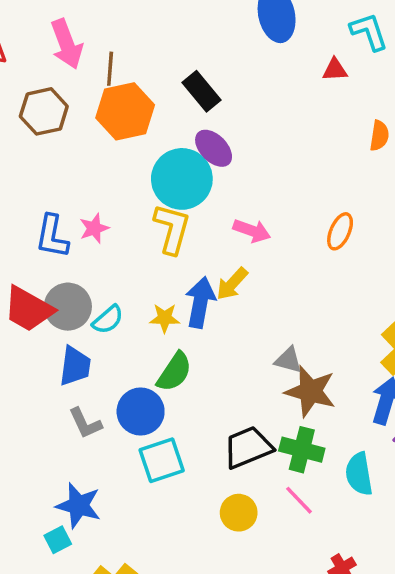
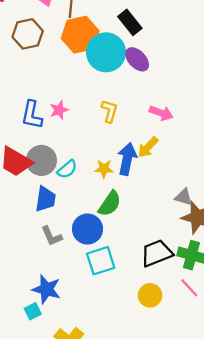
cyan circle: (182, 179) -> (106, 52), moved
yellow L-shape: (172, 229) -> (109, 111), size x0.7

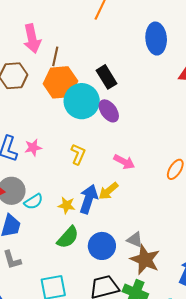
blue circle: (87, 229) -> (102, 246), moved

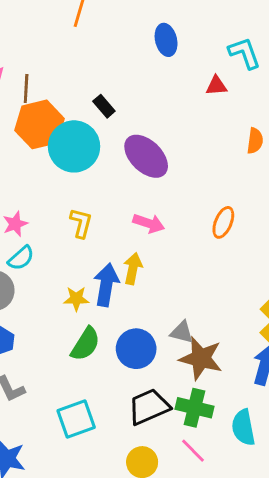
blue ellipse: (156, 39) -> (166, 40), size x0.7
black rectangle: (106, 77) -> (104, 106), size x0.7
purple ellipse: (109, 111) -> (146, 156), moved, size x1.4
yellow arrow: (108, 191) -> (133, 269), turned 150
cyan semicircle: (34, 202) -> (21, 258), moved

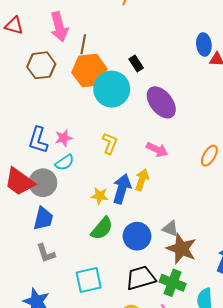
blue ellipse: (166, 40) -> (204, 44), moved

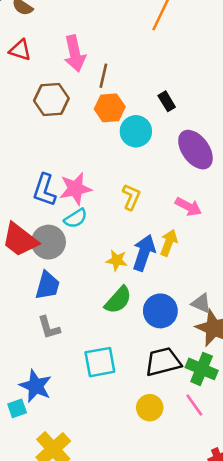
orange hexagon: (89, 71) -> (110, 108), size x0.7
cyan circle: (112, 89) -> (136, 131), size x0.7
pink star: (64, 138) -> (75, 189), size x1.5

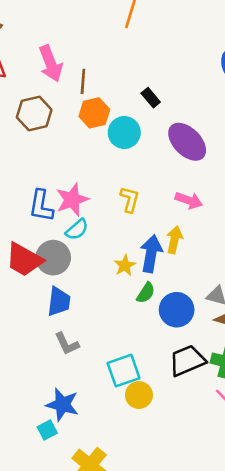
yellow star: (117, 260) -> (125, 265), turned -30
green semicircle: (118, 300) -> (146, 293), moved, size x0.7
yellow circle: (150, 408) -> (139, 395), moved

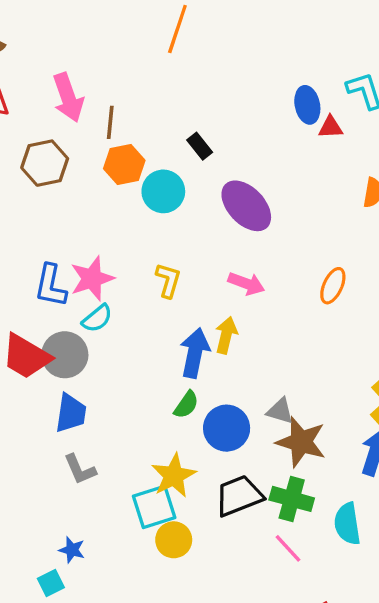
yellow star: (125, 265) -> (174, 476), moved, size x1.5
blue star: (62, 405) -> (72, 550), size x0.6

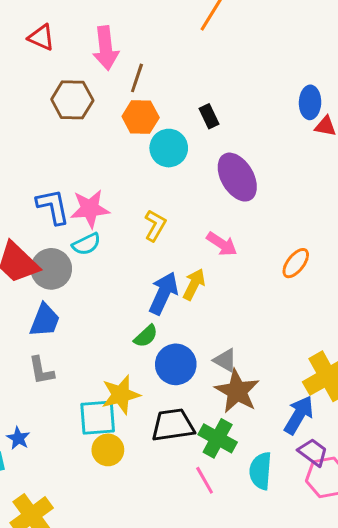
blue L-shape: (51, 286) -> (53, 207), turned 144

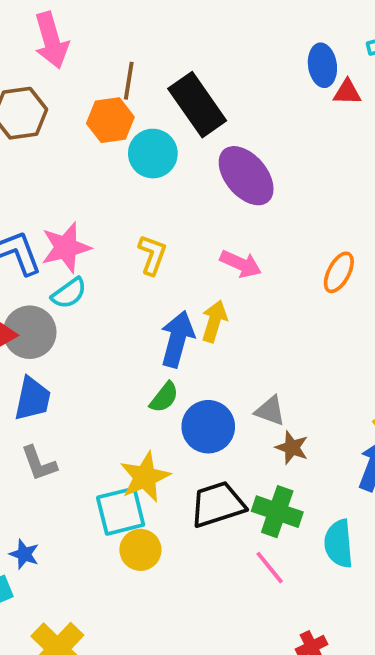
brown line: (137, 78) -> (129, 81), moved
black rectangle: (209, 116) -> (197, 105), size x2.0
brown star: (237, 391) -> (292, 448), size x0.6

